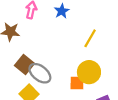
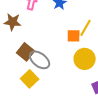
orange square: (77, 83) -> (74, 36), moved

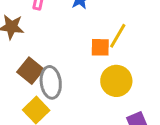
gray ellipse: (40, 60) -> (51, 82), turned 45

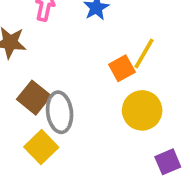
orange square: (100, 47) -> (122, 68), turned -30

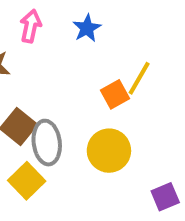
yellow circle: (142, 110) -> (109, 151), moved

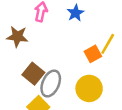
gray ellipse: (47, 143) -> (51, 84), turned 30

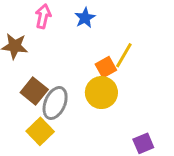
yellow circle: (89, 88) -> (101, 93), moved

